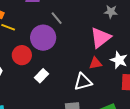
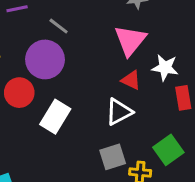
red triangle: (95, 63) -> (131, 80), turned 48
white rectangle: (41, 76) -> (55, 117), size x1.5

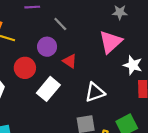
purple circle: (45, 59) -> (47, 47), size x0.7
red triangle: (131, 80) -> (70, 61), moved

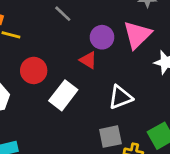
gray line: (60, 24) -> (63, 14), moved
purple circle: (47, 47) -> (102, 37), moved

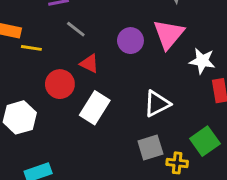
gray line: (63, 14) -> (76, 29), moved
red triangle: (88, 60) -> (89, 64), moved

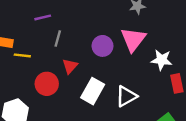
gray line: (76, 29) -> (58, 39), turned 70
red triangle: (89, 64) -> (70, 66), turned 49
white rectangle: (95, 108) -> (93, 91), moved

